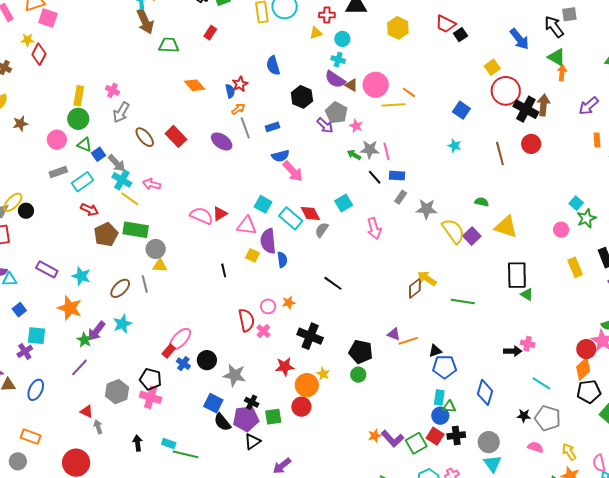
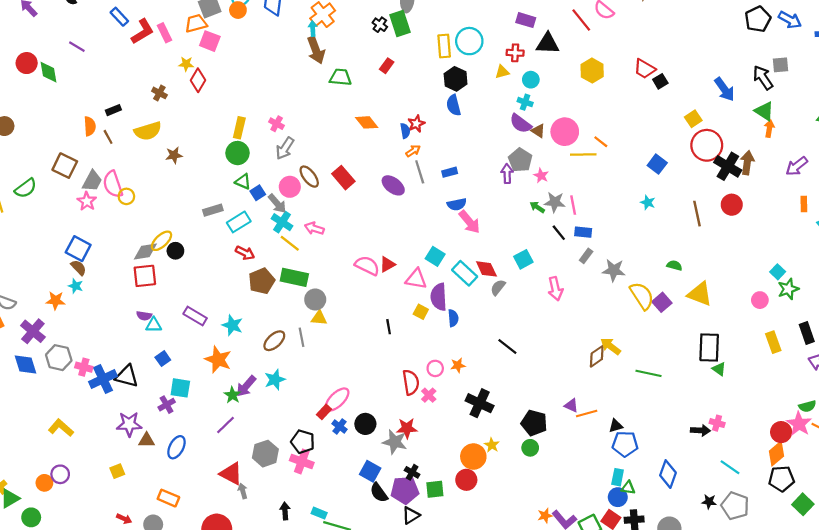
black hexagon: (302, 97) -> (456, 79), moved
purple arrow: (325, 126) -> (507, 174), turned -138
pink circle: (57, 140) -> (290, 187), moved
red star: (285, 367) -> (407, 428), moved
red triangle: (87, 411) -> (231, 474), size x1.6

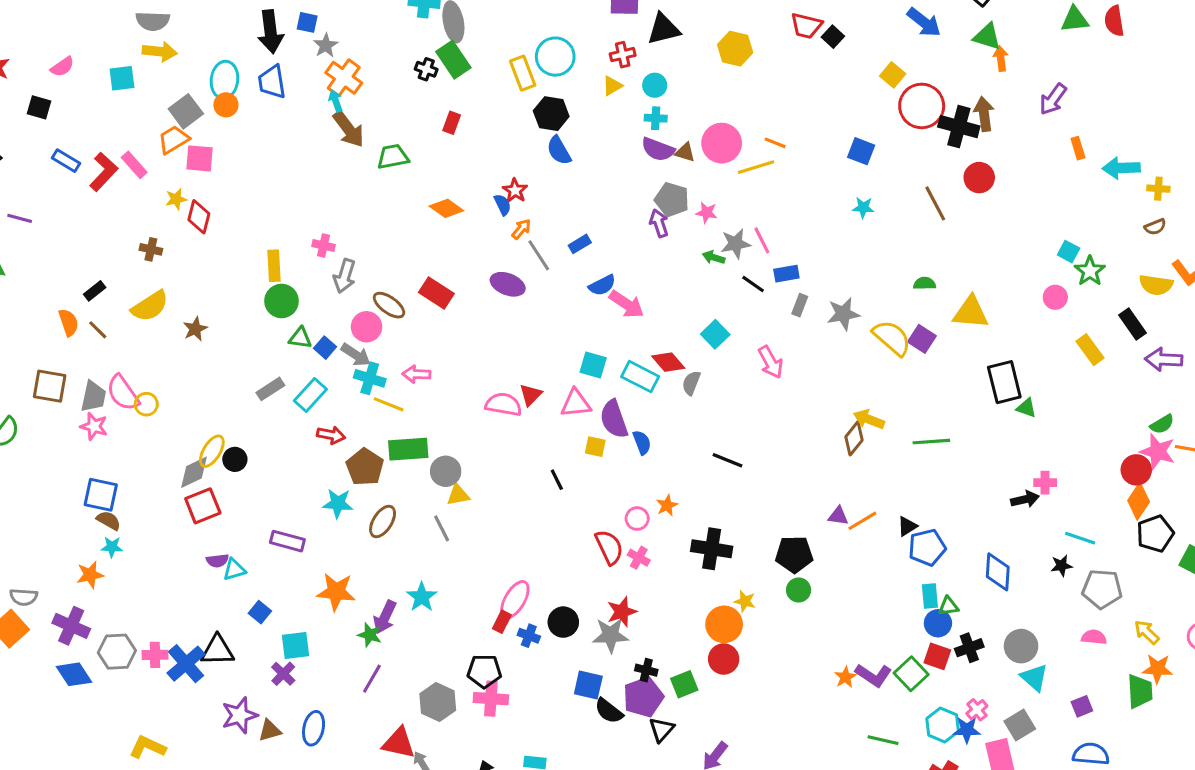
cyan star: (232, 325) -> (338, 503), moved
brown ellipse: (274, 341) -> (383, 521), moved
black star: (709, 502) -> (1061, 566), moved

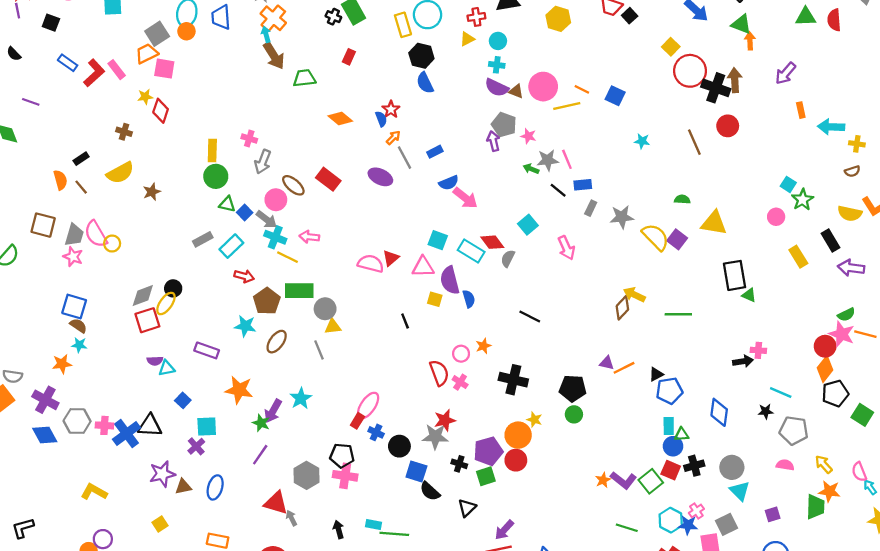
blue square: (861, 151) -> (615, 96), moved
yellow ellipse: (212, 451) -> (166, 303), moved
black circle: (563, 622) -> (399, 446), moved
purple pentagon: (643, 697) -> (488, 451), moved

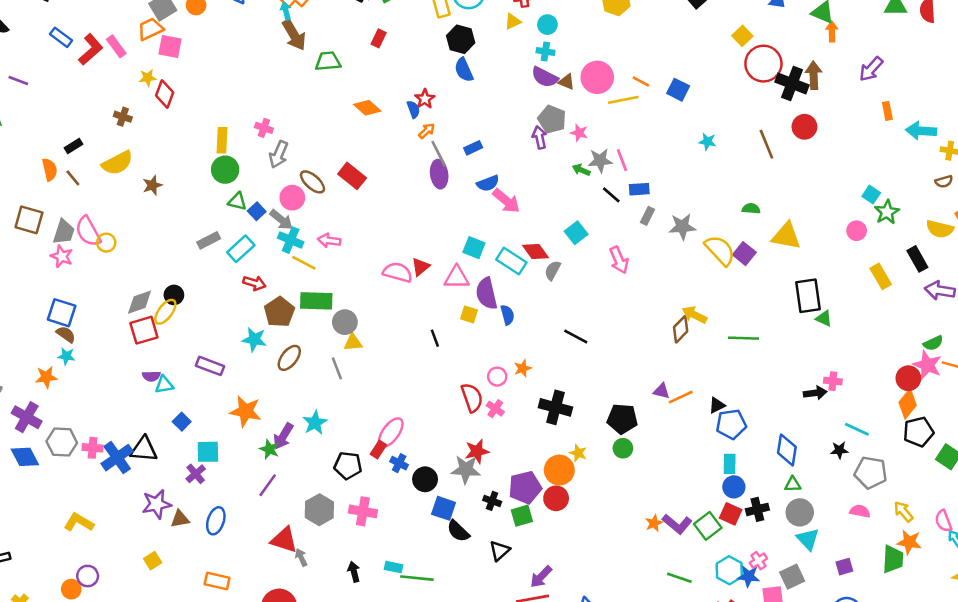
purple ellipse: (380, 177) -> (439, 174), moved, turned 55
green triangle: (682, 434) -> (793, 484), moved
black pentagon: (342, 456) -> (348, 466), moved

